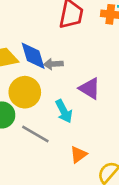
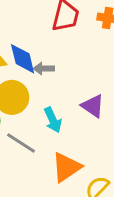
purple triangle: (90, 88) -> (93, 106), moved
orange triangle: (78, 155) -> (66, 167), size x1.6

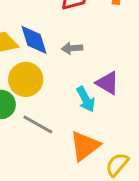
gray arrow: (44, 69) -> (72, 48), moved
cyan arrow: (53, 120) -> (86, 99), moved

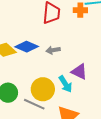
blue diamond: (34, 40) -> (27, 47), turned -45
yellow circle: (26, 79) -> (43, 89), moved

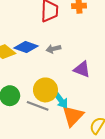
cyan arrow: (65, 84) -> (61, 100), moved

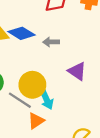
orange triangle: (73, 116) -> (36, 121), moved, size x0.7

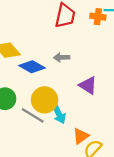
blue diamond: (21, 33) -> (32, 67), moved
orange triangle: (36, 121) -> (81, 136), moved

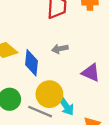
blue diamond: (32, 67) -> (32, 63), turned 75

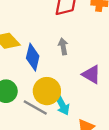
gray arrow: (60, 49) -> (63, 46), turned 84

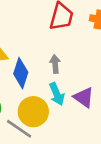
cyan arrow: (62, 105) -> (57, 94), moved

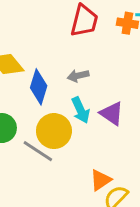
gray arrow: (55, 64) -> (78, 76), turned -96

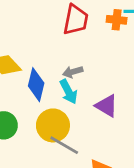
cyan arrow: (81, 110) -> (69, 92), moved
gray line: (38, 151) -> (64, 145), moved

